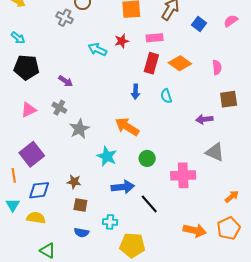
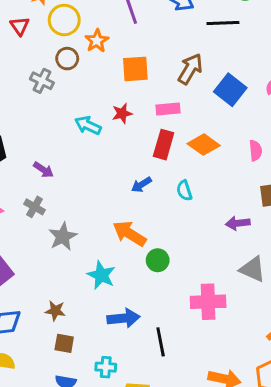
blue square: (199, 24) -> (230, 90), size x1.5
blue arrow: (135, 92) -> (141, 185), turned 56
green circle: (147, 158) -> (158, 260), moved
black line: (149, 204) -> (161, 342), turned 30

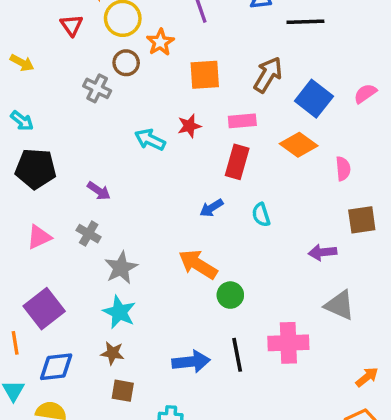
orange diamond: (204, 145) -> (299, 145), moved
cyan star: (101, 275) -> (119, 312), moved
black line: (161, 342) -> (237, 355), moved

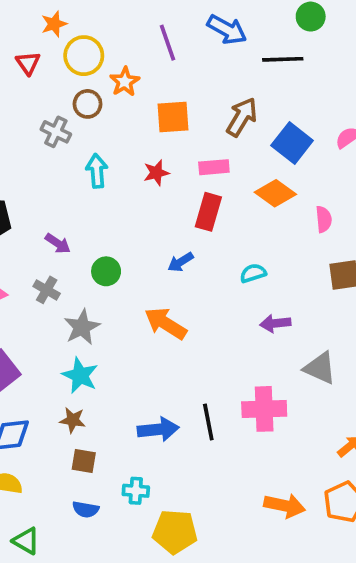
cyan arrow: (150, 140) -> (97, 171), moved, turned 60
cyan semicircle: (261, 215) -> (253, 273), moved, turned 90
purple arrow: (323, 252) -> (275, 323), moved
green circle: (230, 295) -> (106, 271), moved

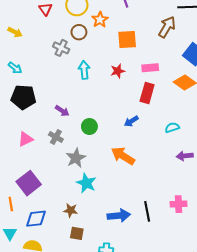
brown arrow: (242, 117) -> (167, 27), moved
cyan star: (80, 375) -> (86, 183), moved
pink cross: (264, 409) -> (178, 204), size x0.7

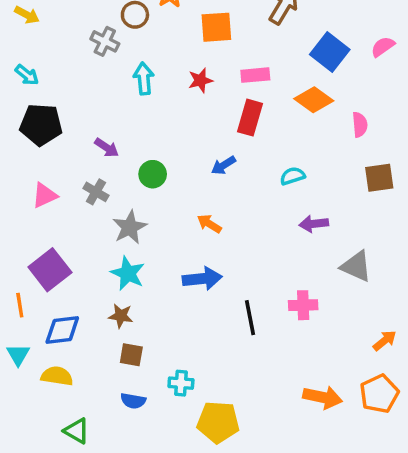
orange arrow: (123, 156) -> (209, 224), size x0.6
cyan star: (86, 183) -> (128, 273), moved
blue arrow: (119, 216) -> (202, 279), moved

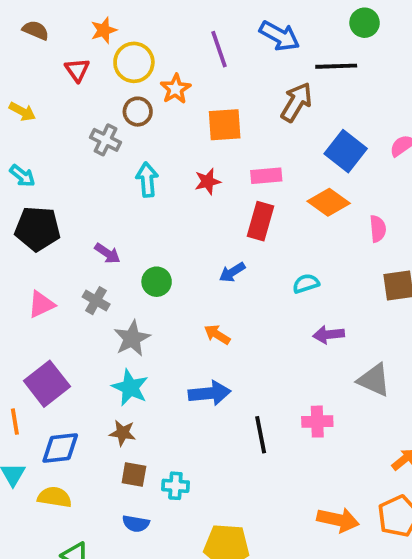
cyan cross: (181, 383) -> (175, 486), moved

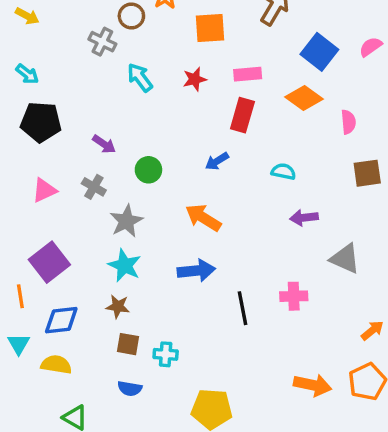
cyan arrow: (147, 180) -> (140, 78), turned -32
cyan semicircle: (306, 284) -> (283, 171), turned 30
orange arrow: (217, 335) -> (203, 218), size x1.5

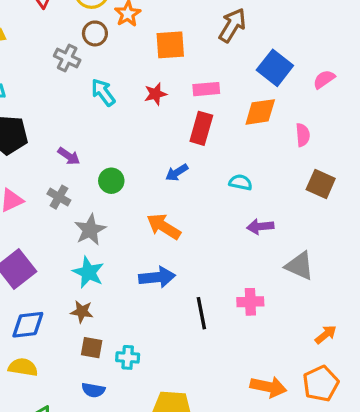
pink semicircle: (371, 47) -> (324, 79), moved
orange diamond: (304, 98) -> (260, 112), turned -44
brown square: (367, 173) -> (321, 184), turned 32

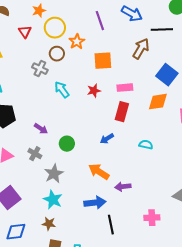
purple arrow: (260, 227) -> (123, 187), moved
black line: (201, 313) -> (111, 225), moved

